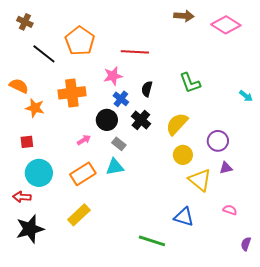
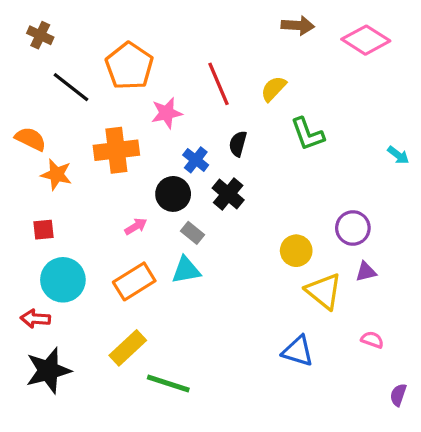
red line: (135, 52) -> (218, 84), turned 64
pink star: (113, 76) -> (167, 113), moved
yellow semicircle: (177, 124) -> (273, 89), moved, size x0.7
green line: (152, 241) -> (168, 383), moved

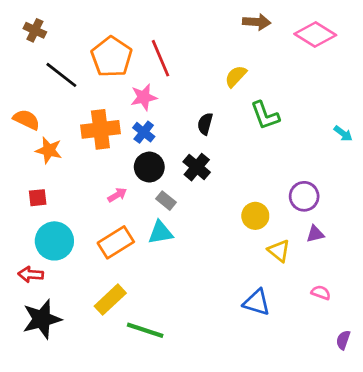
red line: (218, 84) -> (160, 58), moved
blue cross: (196, 160) -> (144, 132), moved
yellow triangle: (324, 291) -> (279, 251), size x0.7

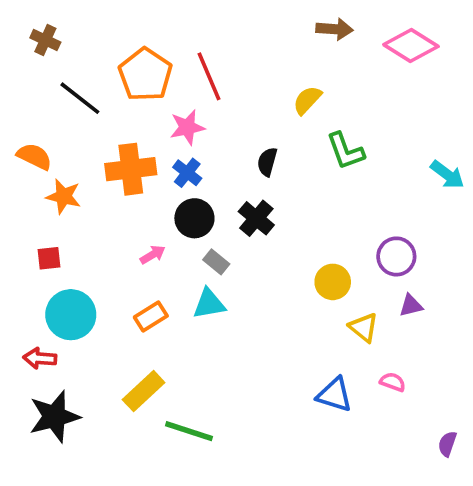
cyan arrow: (343, 134) -> (447, 175), size x1.4
orange rectangle: (116, 242) -> (151, 316), size x0.7
pink semicircle: (321, 293) -> (393, 382), moved

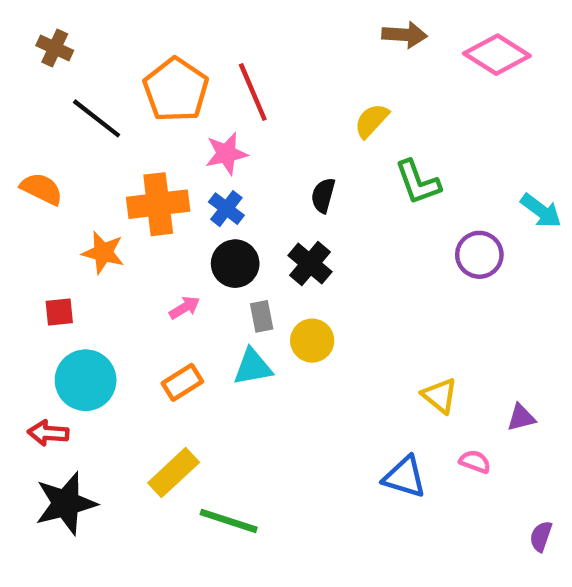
orange star: (64, 196) -> (103, 253), moved
purple circle: (396, 256) -> (479, 255), moved
gray rectangle: (216, 262) -> (262, 316), turned 40
yellow circle: (333, 282) -> (312, 341), moved
purple triangle: (411, 306) -> (521, 418), moved

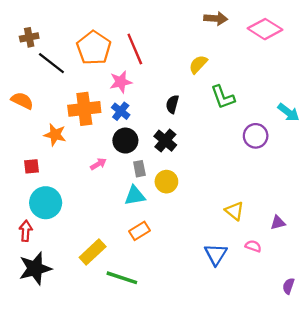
brown cross: (55, 48) -> (29, 37), moved, turned -36
orange rectangle: (182, 382) -> (139, 231), moved
red arrow: (48, 433) -> (26, 231), turned 90
blue triangle: (405, 477) -> (216, 254), turned 45

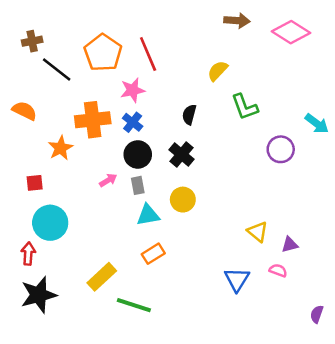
orange star: (55, 135) -> (60, 148), turned 30
gray rectangle: (139, 169) -> (138, 185), moved
purple triangle: (278, 223) -> (290, 245), moved

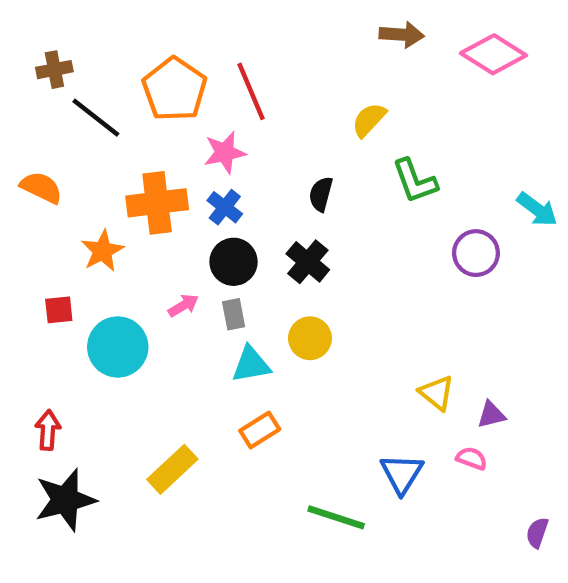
cyan circle: (50, 223) -> (118, 347), moved
green line: (134, 305) -> (336, 517), moved

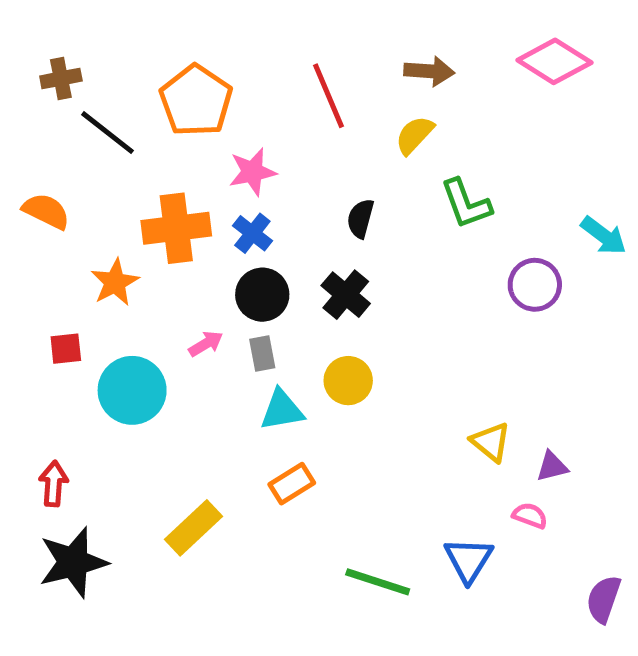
brown arrow: (402, 35) -> (429, 71), moved
red line: (251, 91) -> (329, 96), moved
blue triangle: (402, 474) -> (469, 560), moved
purple semicircle: (537, 533) -> (604, 599), size x1.4

